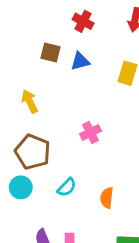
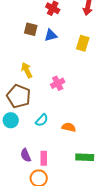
yellow arrow: (30, 101) -> (27, 70), moved
orange semicircle: (107, 198) -> (69, 127), turned 96

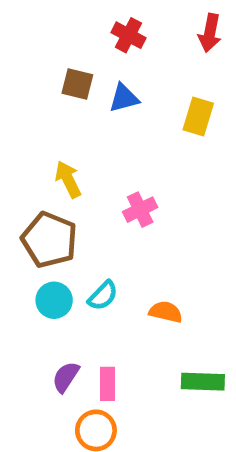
cyan circle: (11, 120) -> (54, 300), moved
purple semicircle: (26, 155) -> (66, 377), turned 56

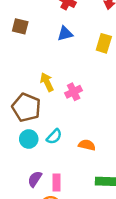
brown square: (77, 84) -> (20, 26), moved
yellow arrow: (68, 179) -> (47, 82), moved

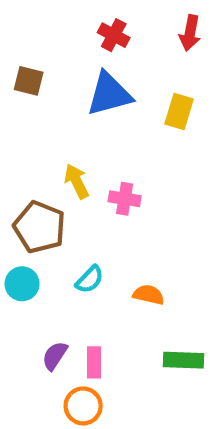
blue triangle: (65, 34) -> (109, 94), size x1.6
pink cross: (74, 92) -> (125, 199), turned 35
cyan circle: (29, 139) -> (22, 284), moved

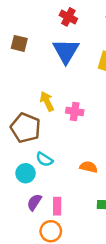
blue triangle: (109, 94) -> (66, 51), turned -44
cyan semicircle: (90, 279) -> (44, 159), moved, turned 78
cyan circle: (22, 284) -> (26, 173), moved

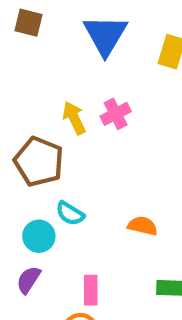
pink cross: (75, 111) -> (116, 114), moved, turned -36
purple semicircle: (34, 202) -> (29, 280), moved

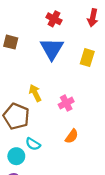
pink cross: (116, 114) -> (66, 103), moved
orange semicircle: (143, 226) -> (72, 136), moved, turned 112

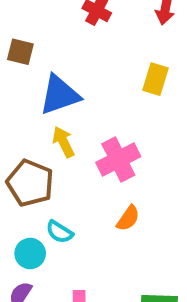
blue triangle: (52, 49) -> (60, 95), moved, turned 40
pink cross: (66, 103) -> (118, 159), size x1.5

